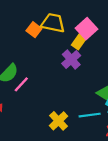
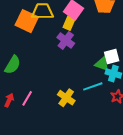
orange square: (34, 30) -> (27, 21), size x1.6
pink line: (21, 84) -> (27, 98), moved

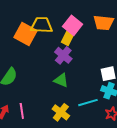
green triangle: (102, 64) -> (61, 80), moved
pink line: (27, 98) -> (22, 111), turned -42

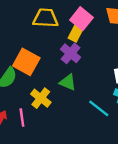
orange square: (25, 34) -> (26, 62), moved
cyan line: (88, 103) -> (99, 108), turned 54
yellow cross: (61, 112) -> (41, 98), moved

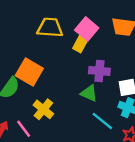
purple cross: (71, 53) -> (99, 71), moved, turned -36
green triangle: (68, 82) -> (89, 93), moved
pink line: (22, 118) -> (24, 129), turned -30

